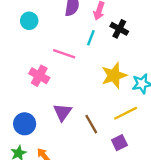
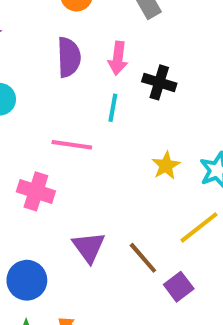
yellow star: (114, 75) -> (166, 165), size x0.6
purple square: (119, 143) -> (179, 287), moved

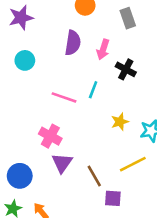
cyan line: (113, 108) -> (93, 90), moved
pink cross: (36, 191) -> (50, 136), moved
purple square: (179, 287) -> (113, 198), turned 30

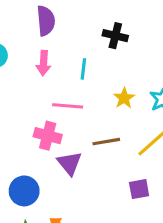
pink arrow: (103, 49) -> (43, 63), moved
pink line: (64, 97) -> (68, 106), moved
brown line: (94, 176) -> (106, 142), moved, turned -55

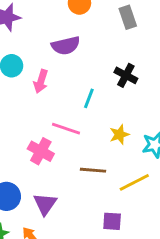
purple semicircle: (46, 21) -> (66, 46), turned 68
pink arrow: (43, 63) -> (41, 81), moved
purple triangle: (69, 163) -> (45, 204), moved

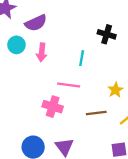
purple semicircle: (66, 46) -> (36, 23), moved
yellow star: (119, 135) -> (115, 90), moved

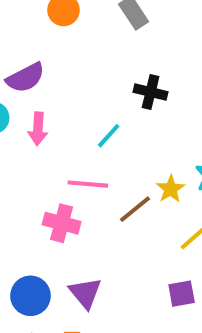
cyan line: (82, 58) -> (109, 136), turned 35
brown line: (96, 113) -> (135, 209), moved, turned -30

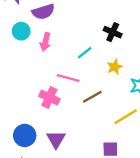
yellow star: (171, 189) -> (115, 67), moved

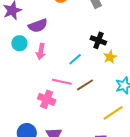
yellow star: (115, 67) -> (110, 57), moved
brown line: (92, 97) -> (85, 85), moved

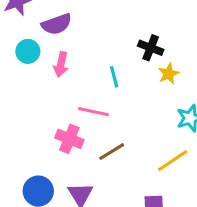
cyan line: (75, 59) -> (114, 77), turned -64
brown line: (85, 85) -> (112, 152), moved

